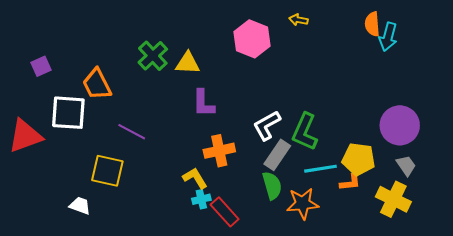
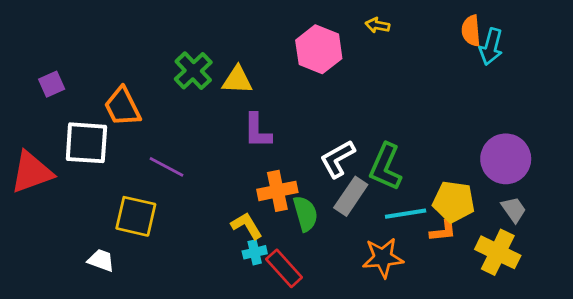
green semicircle: (272, 186) -> (305, 214), moved

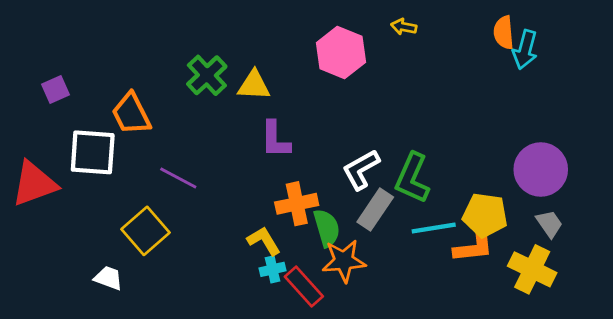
yellow square: (136, 216) -> (145, 231), turned 36
orange L-shape: (443, 231) -> (474, 247), size x1.4
orange star: (383, 258) -> (344, 261), moved

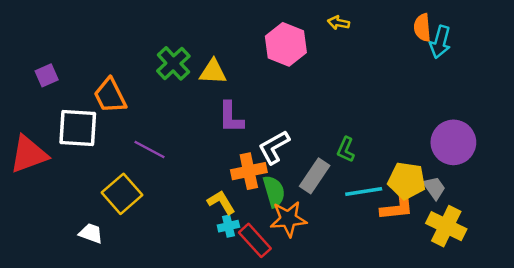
white L-shape: (361, 169) -> (274, 147), moved
green L-shape: (412, 178) -> (346, 150), size x0.6
gray trapezoid: (549, 224) -> (434, 188), moved

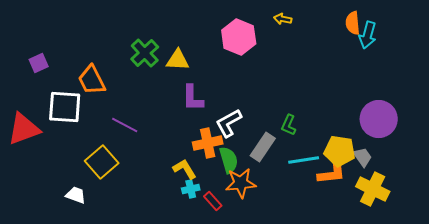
red rectangle: (255, 240) -> (213, 201), size x0.7

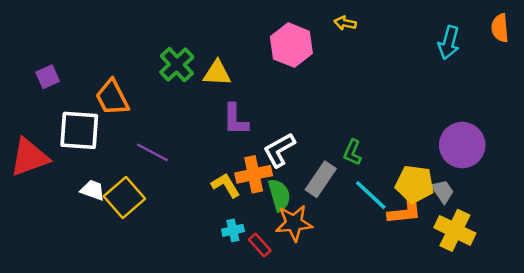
orange semicircle: (353, 23) -> (500, 28), moved
cyan line: (304, 160) -> (371, 195), turned 52
yellow L-shape: (185, 169) -> (226, 185), moved
white trapezoid: (76, 195) -> (93, 190), moved

